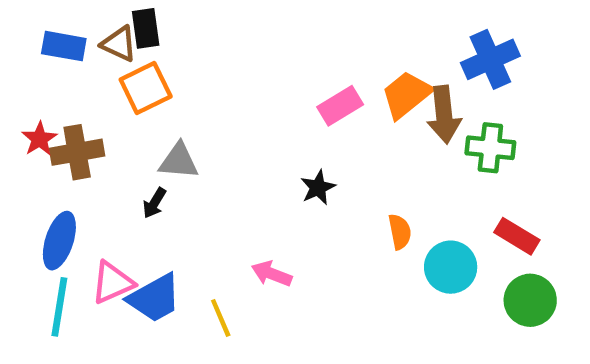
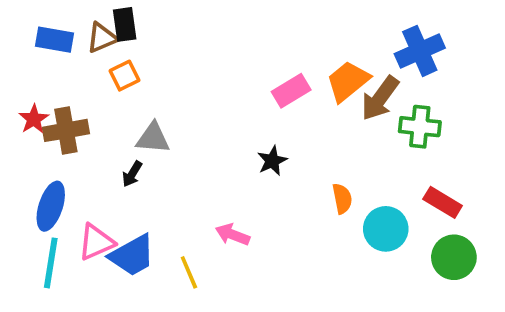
brown triangle: (119, 44) -> (102, 38), turned -48
orange square: (146, 88) -> (125, 76), size x0.7
brown arrow: (444, 115) -> (380, 98), turned 42

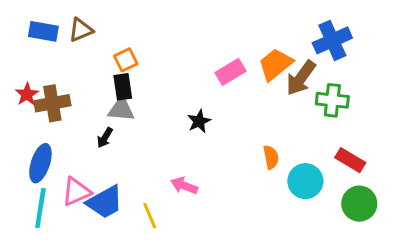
black rectangle: (125, 24) -> (123, 87), moved
orange square: (125, 76) -> (126, 60), moved
black star: (272, 161) -> (199, 121), moved

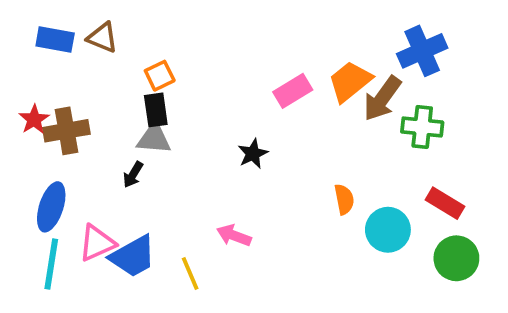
brown triangle: (81, 30) -> (103, 38), turned 45

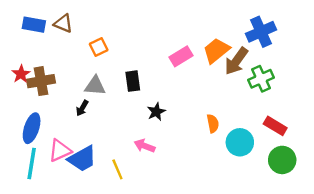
black rectangle: (156, 110) -> (133, 81), moved
green cross: (422, 127) -> (261, 79), turned -30
black star: (253, 154) -> (156, 112), moved

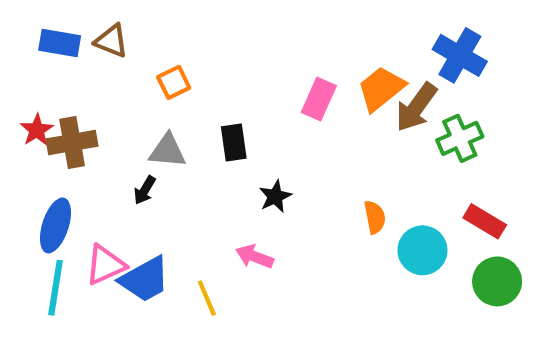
blue cross: (261, 32) -> (460, 55), turned -36
pink rectangle: (181, 56) -> (319, 99), turned -35

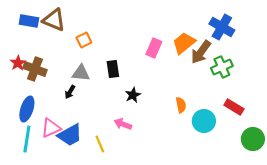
brown triangle: (111, 41) -> (54, 20), size x1.4
brown cross: (72, 143) -> (35, 69), turned 30
green circle: (497, 281) -> (253, 139), moved

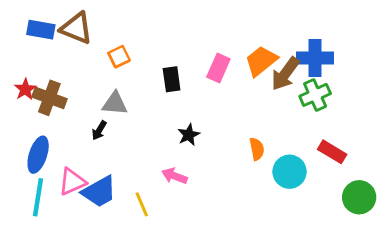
blue cross: (222, 27) -> (315, 58), moved, turned -30
black rectangle: (113, 69) -> (172, 79), moved

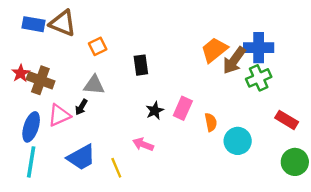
pink rectangle: (218, 68) -> (183, 108), moved
red rectangle: (332, 152) -> (287, 120), moved
pink triangle: (72, 182) -> (59, 115), moved

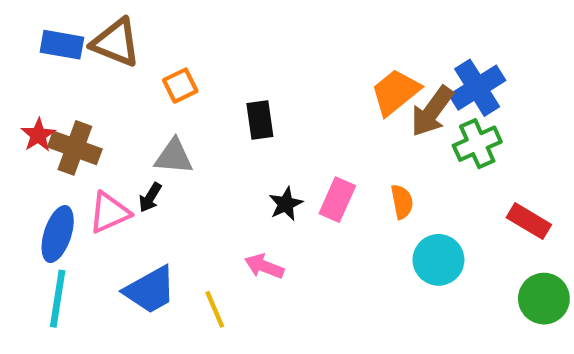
blue cross: (259, 48) -> (477, 88), turned -32
orange semicircle: (211, 122) -> (402, 202), moved

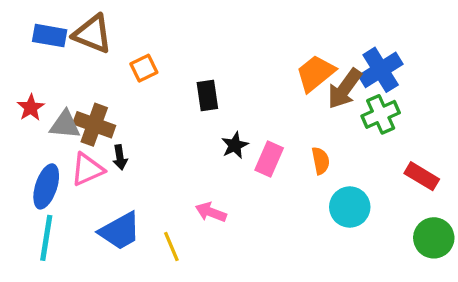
brown cross: (75, 148) -> (94, 125), moved
gray triangle: (174, 157) -> (65, 125), moved
black arrow: (150, 197) -> (120, 157), turned -40
black star: (286, 204) -> (235, 145), moved

